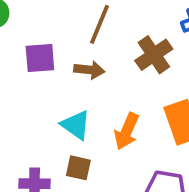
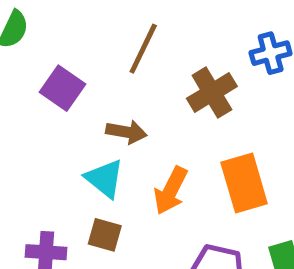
purple square: (40, 58) -> (63, 88), turned 36
brown arrow: (89, 70) -> (126, 132), moved

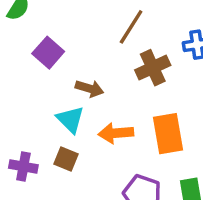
brown line: (143, 49) -> (131, 27), moved
orange arrow: (171, 191) -> (116, 133), turned 52

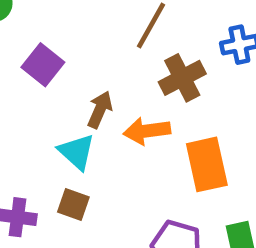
brown arrow: (89, 88) -> (100, 110), turned -80
orange arrow: (116, 133) -> (147, 131), moved

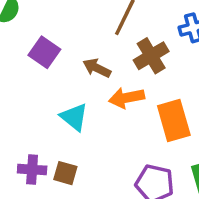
brown arrow: (100, 110) -> (97, 68), moved, turned -84
brown square: (73, 205) -> (65, 173), moved

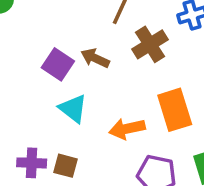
purple square: (44, 52) -> (58, 64), moved
orange arrow: (127, 98) -> (127, 129), moved

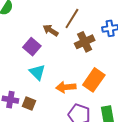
brown arrow: (95, 58) -> (51, 30), moved
orange rectangle: (175, 110) -> (94, 80), turned 45

